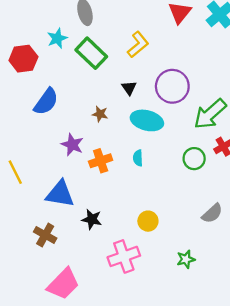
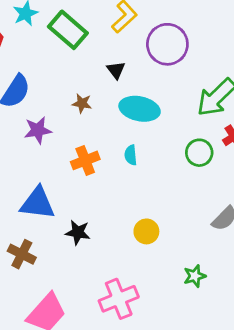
purple circle: (172, 86) -> (167, 44), moved
purple star: (72, 145) -> (38, 130), moved, turned -30
pink cross: (124, 256) -> (119, 299), moved

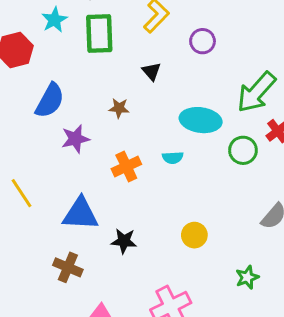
green rectangle: (68, 30) -> (99, 33), turned 51
purple circle: (167, 44) -> (203, 41), size x0.6
cyan ellipse: (140, 109) -> (201, 120), moved
cyan semicircle: (131, 155) -> (173, 158), turned -84

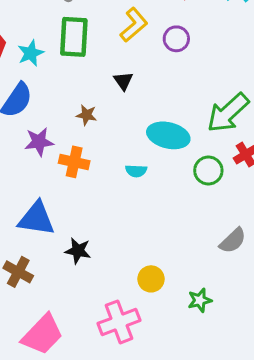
cyan star: (54, 20) -> (31, 53), moved
purple circle: (203, 41) -> (176, 39), moved
orange cross: (126, 167) -> (74, 162), moved, turned 32
yellow circle: (194, 235) -> (151, 279), moved

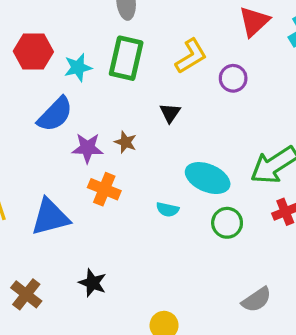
purple star: (39, 142) -> (87, 148), moved
green circle: (208, 171) -> (227, 223), moved
blue triangle: (36, 219) -> (50, 217), moved, turned -33

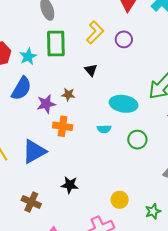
green circle: (227, 223) -> (137, 140), moved

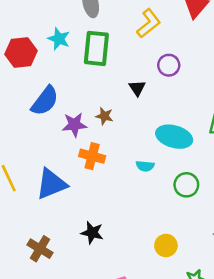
yellow L-shape: (95, 32) -> (149, 23), moved
purple circle: (124, 39) -> (169, 65), moved
cyan star: (28, 57) -> (59, 39), moved, turned -30
yellow circle: (120, 200) -> (166, 245), moved

